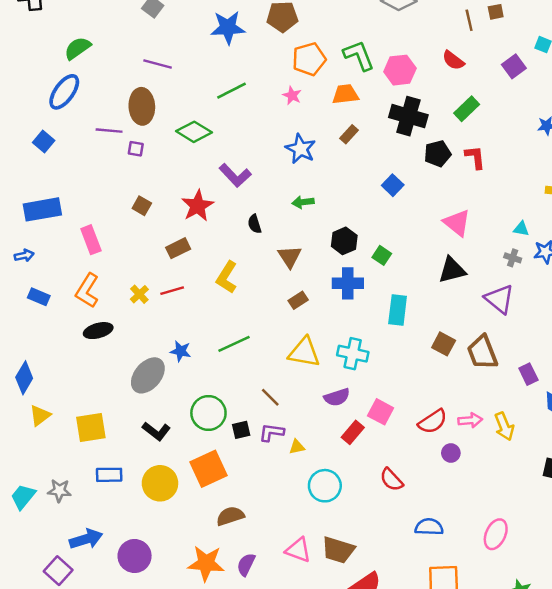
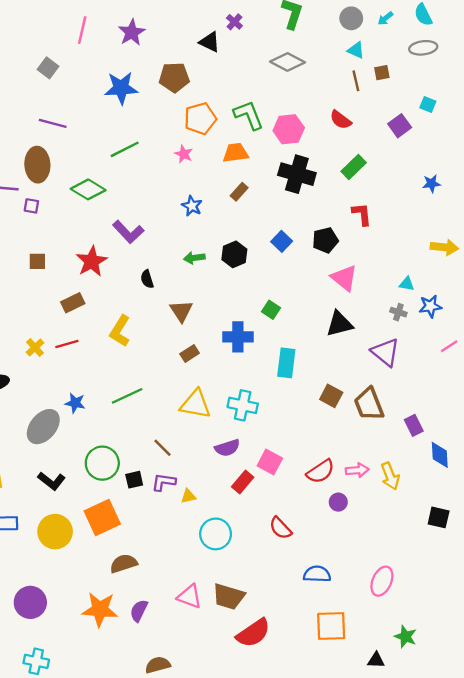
blue star: (301, 149) -> (192, 206), size x0.7
black pentagon: (438, 154) -> (325, 240), moved
brown square: (142, 206) -> (37, 261), turned -30
black hexagon: (344, 241) -> (234, 254), moved

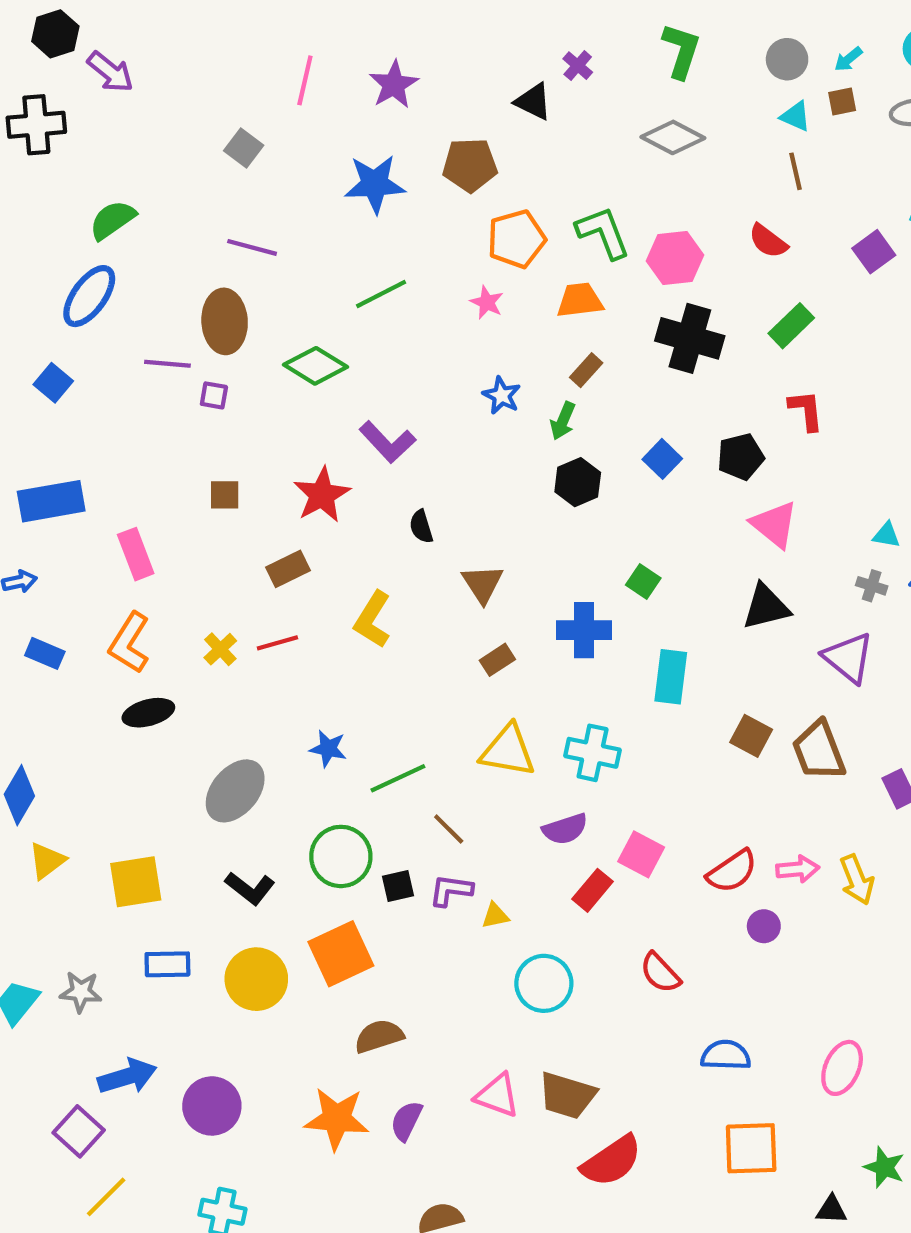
brown square: (382, 73) -> (842, 102), moved
green arrow: (194, 258) -> (563, 421), moved, turned -60
green line: (127, 396) -> (398, 778), moved
blue star: (75, 403) -> (328, 749), moved

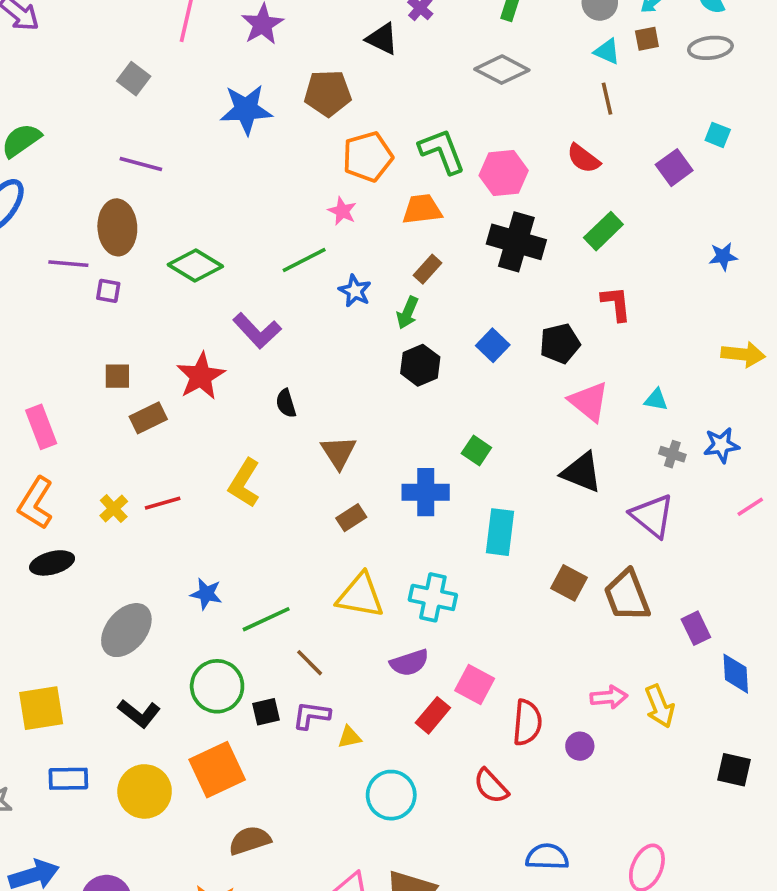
green line: (381, 294) -> (304, 260), moved
cyan triangle: (886, 535) -> (656, 400), moved
brown rectangle: (288, 569) -> (148, 418), moved
black triangle: (766, 607) -> (582, 472), turned 36
red semicircle: (732, 871) -> (527, 723), moved, turned -51

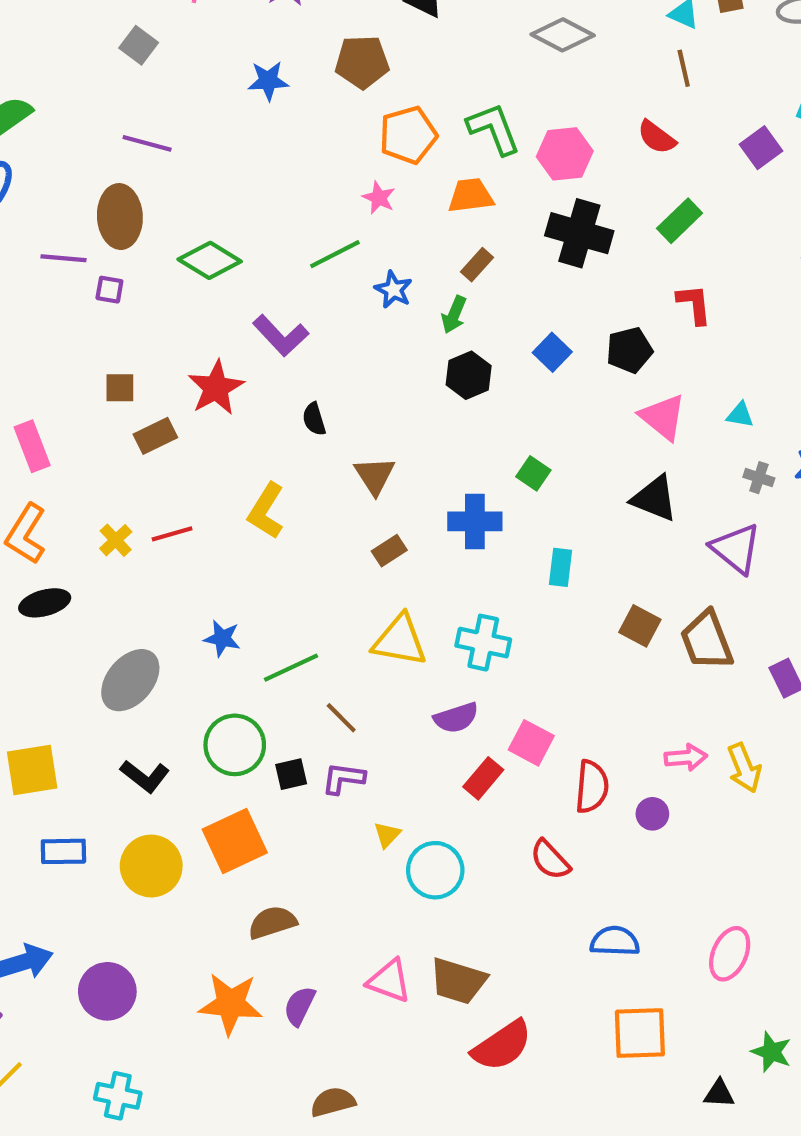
blue star: (246, 110) -> (268, 81), size x0.7
cyan rectangle: (500, 532) -> (561, 567), size x0.7
yellow triangle: (349, 737) -> (387, 835), moved, turned -35

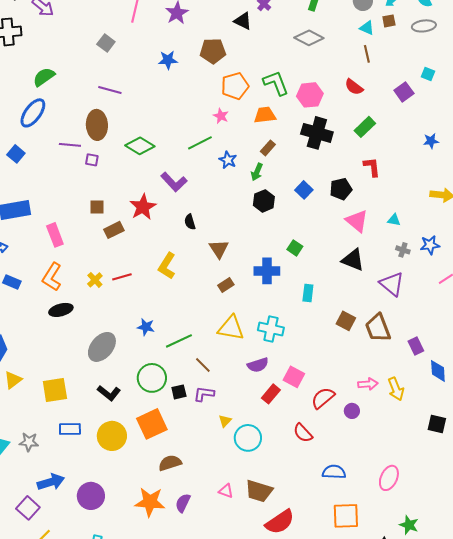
red semicircle: (592, 787) -> (323, 398), turned -135
pink triangle: (389, 981) -> (226, 491), size x0.7

